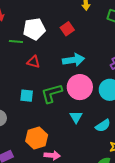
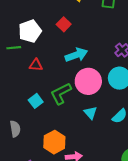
cyan square: (27, 96) -> (36, 101), turned -32

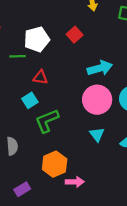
cyan arrow: (76, 55) -> (100, 68), moved
green L-shape: (61, 93) -> (47, 121), moved
cyan square: (36, 101) -> (30, 100), moved

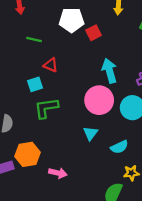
white pentagon: (37, 39) -> (71, 20), moved
cyan arrow: (100, 68) -> (109, 71), turned -105
orange hexagon: (55, 164) -> (27, 154), moved

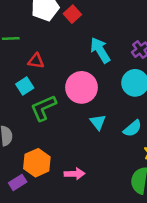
pink circle: (99, 100) -> (82, 87), moved

